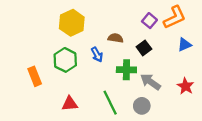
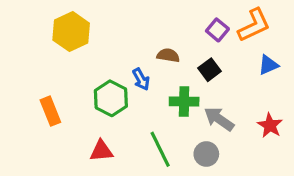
yellow hexagon: (72, 23) -> (71, 32), moved
green hexagon: (65, 60) -> (111, 98), moved

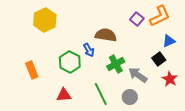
brown semicircle: (168, 55) -> (106, 35), size x1.5
black square: (209, 70) -> (159, 59), moved
green cross: (184, 102) -> (116, 64), turned -30

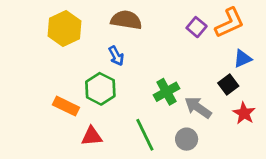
brown semicircle: (106, 35) -> (126, 20), moved
blue arrow: (89, 50) -> (116, 56), moved
orange rectangle: (32, 70) -> (66, 106), moved, turned -42

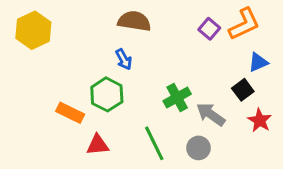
yellow hexagon: (65, 29) -> (33, 30), moved

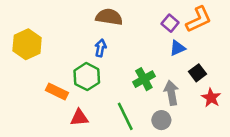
yellow hexagon: (33, 30) -> (27, 44), moved
blue arrow: (124, 59) -> (100, 48), turned -140
blue triangle: (258, 62) -> (178, 48), moved
gray arrow: (211, 114) -> (171, 93), turned 45

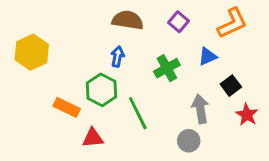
purple square: (170, 23) -> (179, 22), moved
green cross: (144, 79) -> (167, 68), moved
green line: (125, 116) -> (138, 113), moved

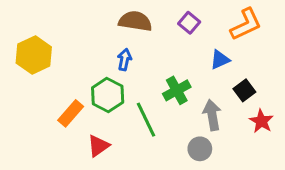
green cross: (167, 68) -> (177, 90), moved
orange rectangle: (67, 107) -> (71, 113), turned -75
red triangle: (93, 138) -> (98, 146), turned -30

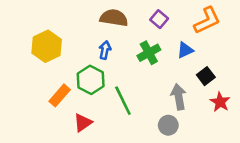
yellow hexagon: (34, 55) -> (47, 46), moved
green cross: (177, 90) -> (149, 53), moved

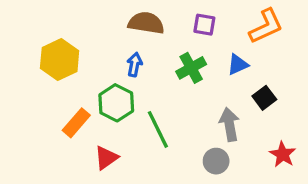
purple square: (159, 19) -> (204, 25), turned -30
red star: (220, 102) -> (283, 154), moved

